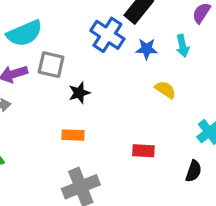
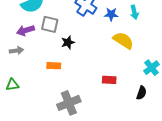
yellow semicircle: (165, 90) -> (123, 40), size x1.5
orange rectangle: (73, 135) -> (54, 66), moved

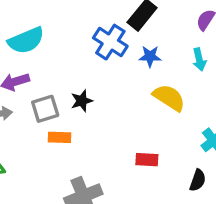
cyan arrow: (134, 12) -> (199, 60), moved
gray square: (50, 24) -> (45, 109), moved, turned -30

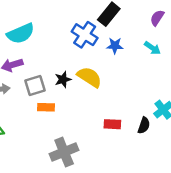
cyan arrow: (199, 60) -> (152, 48), turned -42
yellow semicircle: (169, 98) -> (89, 77), moved
black semicircle: (198, 180) -> (144, 125), moved

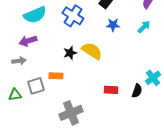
blue cross: (85, 35) -> (73, 16), moved
cyan arrow: (152, 48) -> (144, 27), turned -80
gray square: (35, 86) -> (36, 86), moved

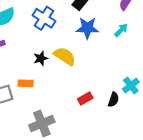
blue star: (113, 25) -> (87, 28), size x1.5
red rectangle: (111, 90) -> (85, 99), turned -32

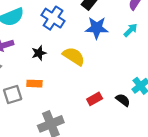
black star: (41, 58) -> (39, 53), moved
black semicircle: (113, 100) -> (123, 100), turned -72

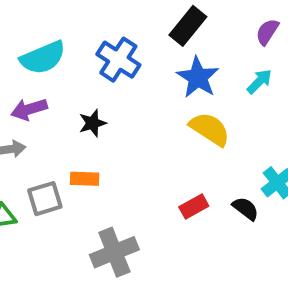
blue star: (97, 28) -> (198, 77), turned 30
yellow semicircle: (74, 56) -> (210, 129), moved

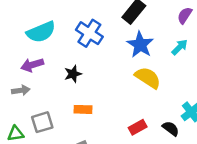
orange rectangle: (85, 179) -> (83, 109), moved

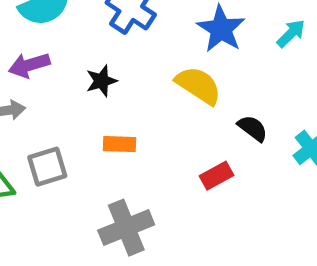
yellow semicircle: (148, 78) -> (198, 85), moved
black semicircle: (171, 129) -> (253, 128), moved

